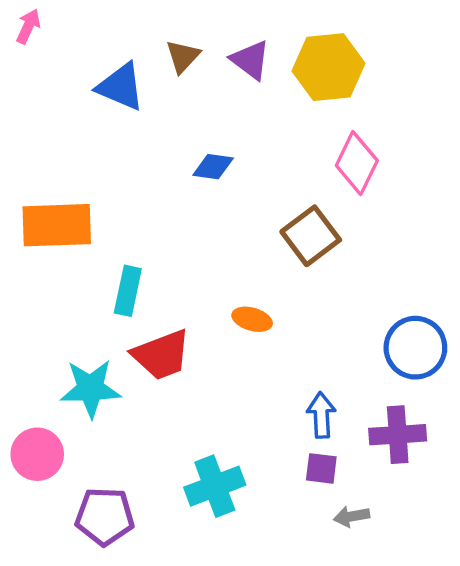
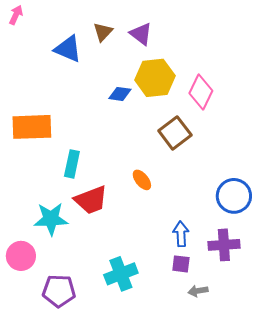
yellow hexagon: (328, 67) -> (155, 78), moved
orange ellipse: (252, 319) -> (142, 180), turned 35

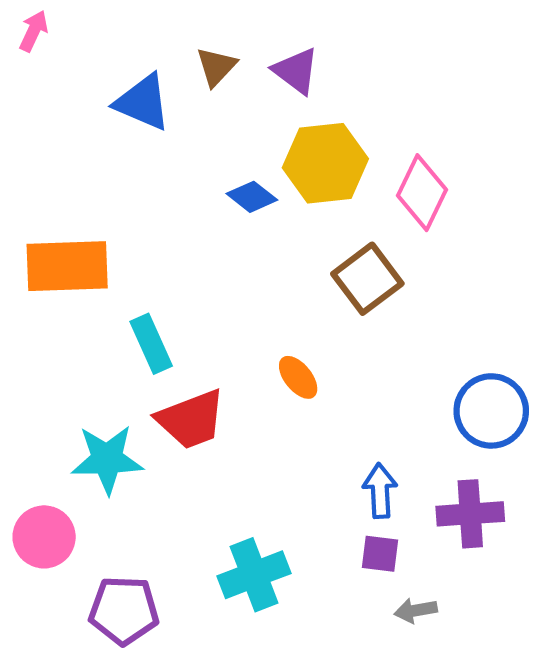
blue diamond: (120, 94) -> (252, 197), turned 30
cyan rectangle: (72, 164) -> (151, 344), turned -36

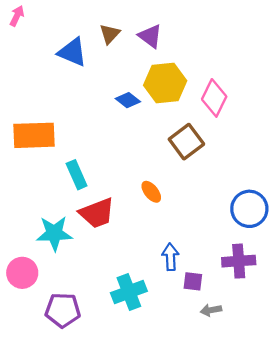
blue arrow: (380, 491) -> (170, 257), moved

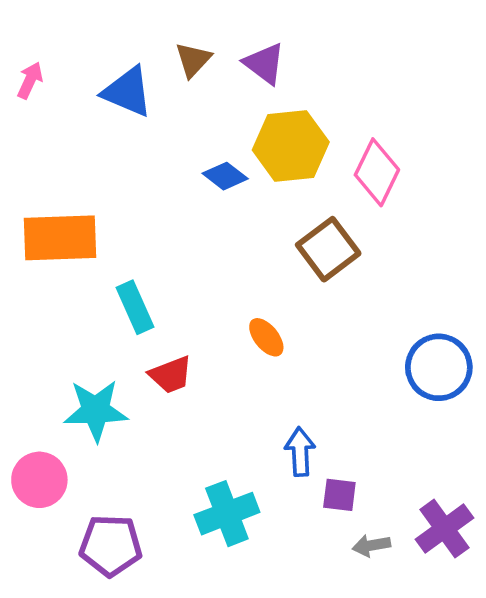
pink arrow: (17, 16) -> (30, 80), moved
red trapezoid: (97, 213) -> (171, 375), size x0.7
purple cross: (239, 261) -> (444, 529), moved, turned -32

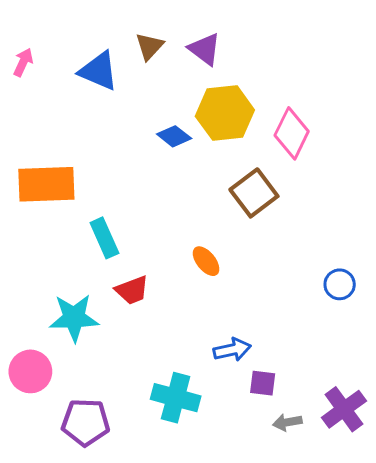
blue circle: (439, 367) -> (340, 284), size x0.6
blue arrow: (300, 452) -> (232, 350), turned 81
cyan cross: (227, 514) -> (176, 398), turned 36

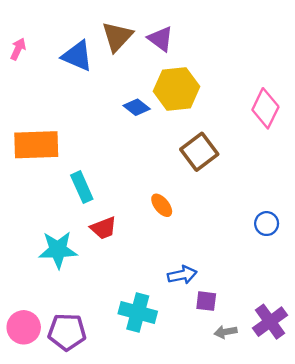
brown triangle: (149, 46) -> (117, 36), size x1.4
pink diamond: (292, 133) -> (265, 108), moved
pink circle: (30, 371) -> (24, 327), moved

